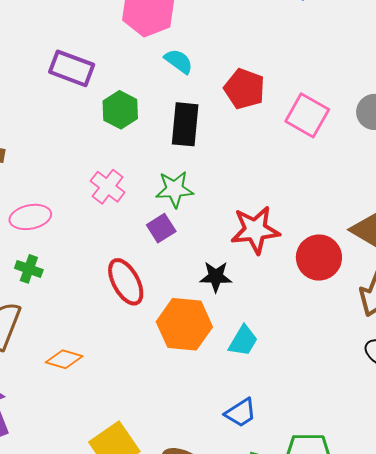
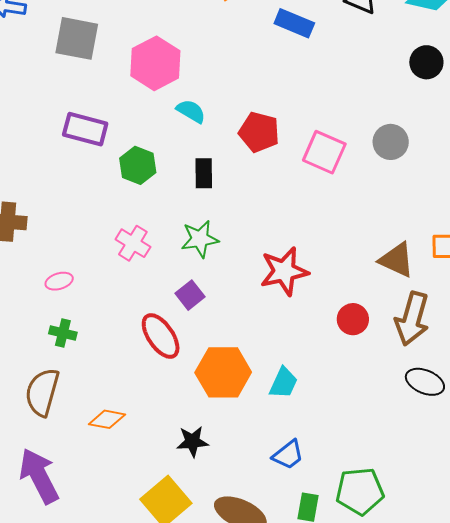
black rectangle: (185, 124) -> (204, 173), size x0.7
pink ellipse: (30, 217) -> (59, 281), size x0.7
purple square: (161, 228) -> (190, 295), moved
red circle: (319, 258) -> (353, 319), moved, size x0.7
black star: (216, 277) -> (192, 442), moved

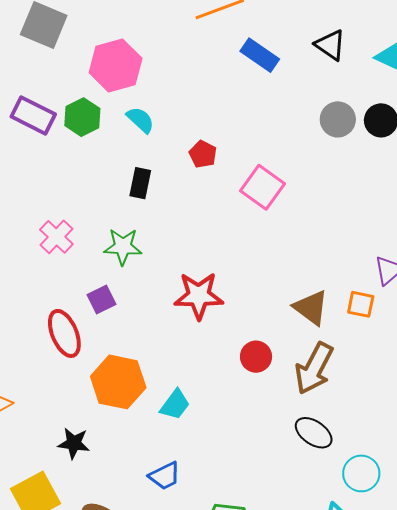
red pentagon: (259, 132) -> (203, 154), size x0.7
gray circle: (391, 142) -> (338, 119), moved
green hexagon: (138, 165) -> (82, 117), moved

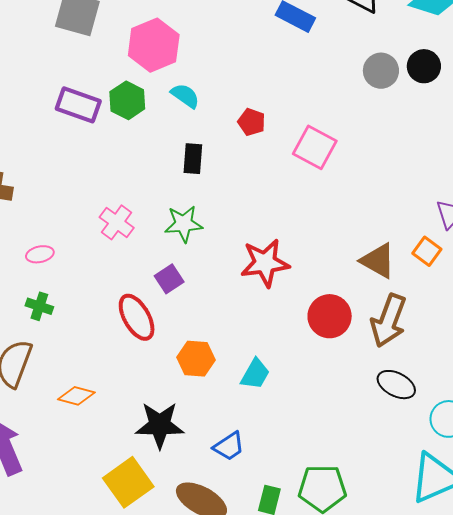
orange square: (361, 304) -> (427, 251), turned 32
red circle: (256, 357) -> (330, 316), size x1.4
orange hexagon: (118, 382) -> (196, 359), size x0.7
black star: (74, 443) -> (160, 425), size x1.5
blue trapezoid: (165, 476) -> (229, 446), moved

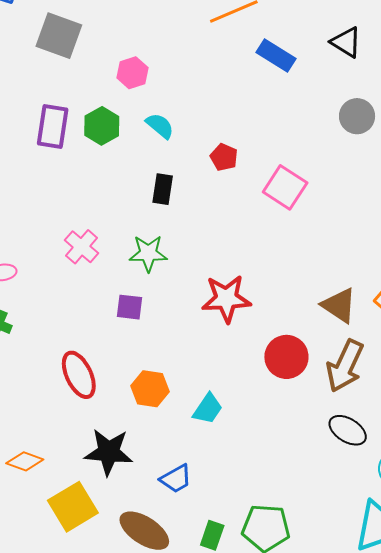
pink hexagon: (154, 45) -> (132, 73), size x0.6
purple rectangle: (78, 105) -> (53, 126), turned 75
purple square: (169, 279) -> (130, 307), turned 36
red ellipse: (137, 317) -> (79, 375), moved
orange diamond: (76, 396) -> (25, 461), moved

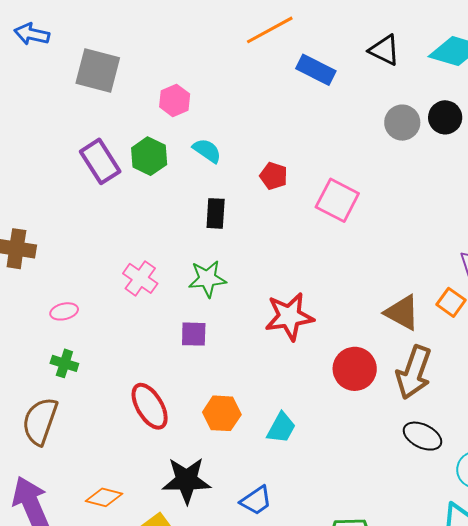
purple rectangle: (53, 126) -> (100, 161), turned -36

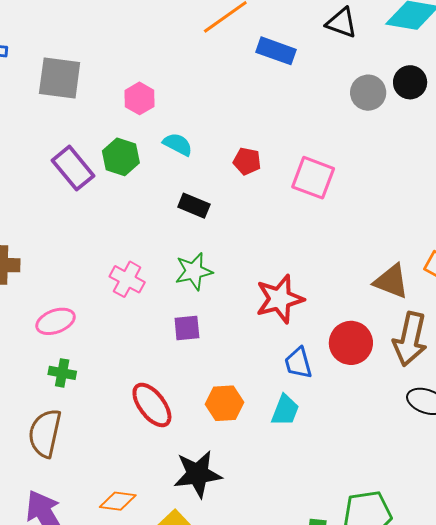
black rectangle: (216, 213) -> (194, 206), turned -64
pink ellipse: (64, 311) -> (55, 321), size x1.4
blue trapezoid: (256, 500) -> (298, 363), moved, turned 116

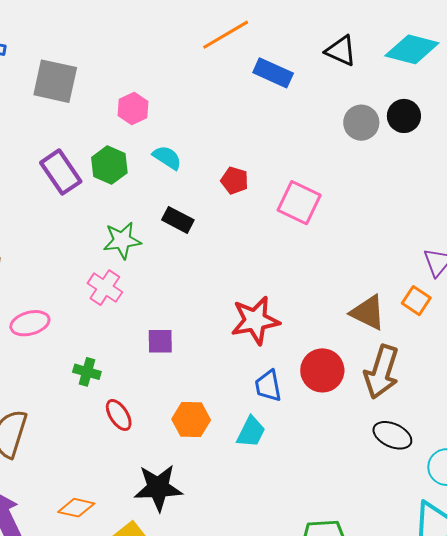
green star: (194, 271) -> (122, 240), moved
green cross: (62, 373) -> (87, 372), moved
red ellipse: (152, 405) -> (119, 415), size x0.7

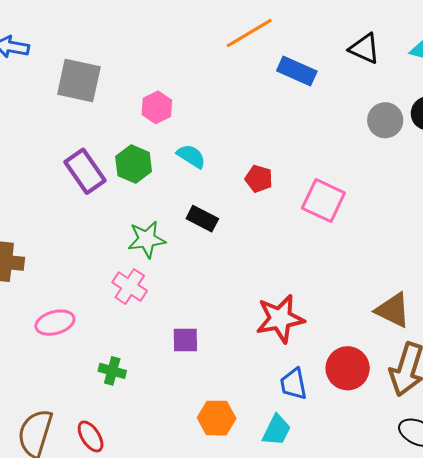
red ellipse: (119, 415) -> (91, 436), moved

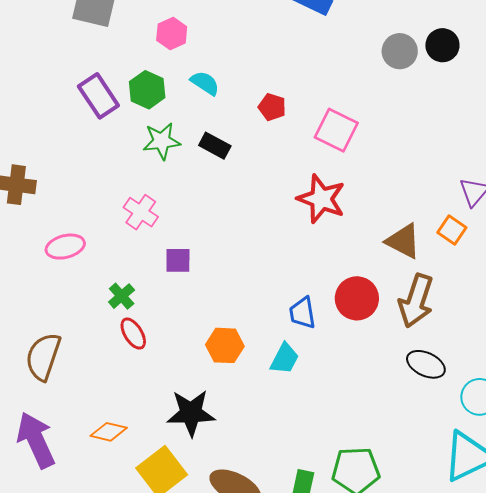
green star: (147, 239) -> (162, 141), moved
red star: (280, 319) -> (321, 199), moved, turned 30
purple square: (185, 340) -> (178, 260), moved
green cross: (112, 371) -> (122, 296), turned 32
red ellipse: (91, 436) -> (133, 334), moved

